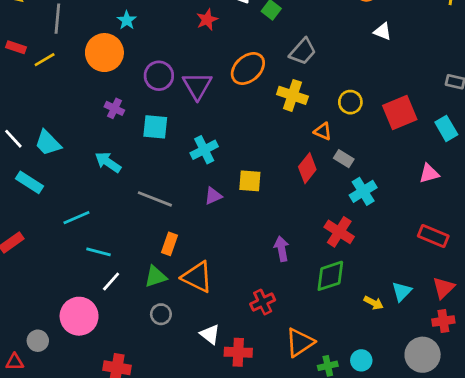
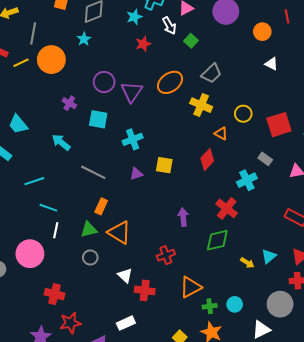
orange circle: (104, 53) -> (51, 60), moved
gray rectangle: (344, 159) -> (265, 159), moved
white line: (111, 282) -> (56, 230), turned -35

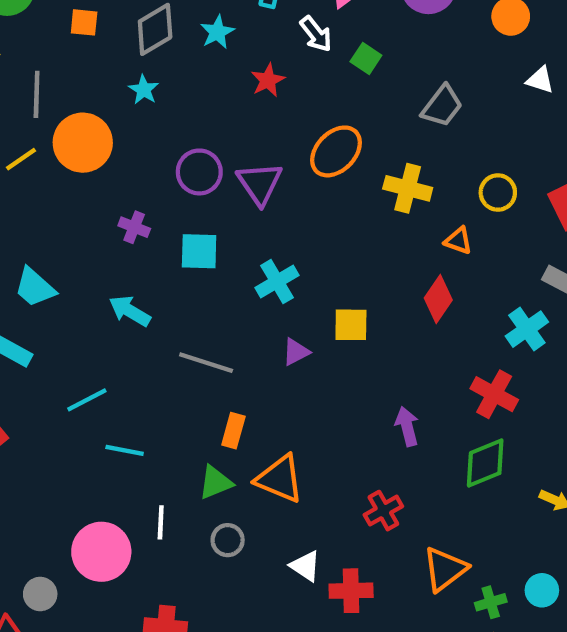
cyan star: (134, 17) -> (217, 32), moved
gray trapezoid: (211, 73) -> (442, 106), moved
white line: (56, 230) -> (161, 522), moved

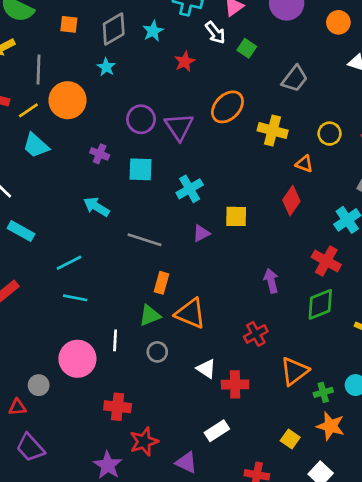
cyan trapezoid: (35, 287) -> (36, 145), moved
cyan line: (125, 450) -> (75, 298), moved

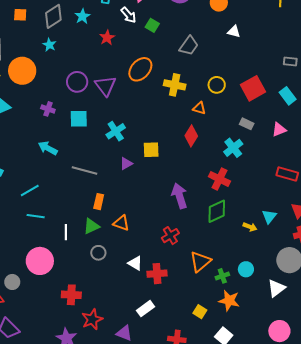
purple arrow: (271, 281) -> (180, 196), size x1.4
orange triangle: (190, 313) -> (121, 223), size x0.7
white line: (115, 340) -> (66, 232), moved

